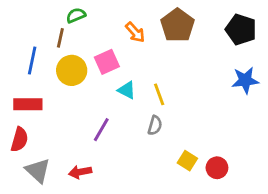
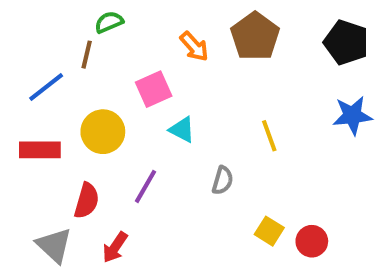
blue line: (32, 61) -> (46, 87), turned 40
yellow circle: (72, 70) -> (103, 132), moved
yellow line: (159, 94) -> (269, 136), moved
red semicircle: (19, 140) -> (87, 201), moved
red arrow: (80, 172) -> (115, 247), turned -45

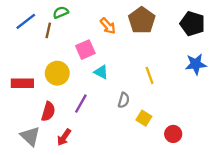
blue line: (46, 87) -> (26, 21), moved
yellow square: (269, 231) -> (144, 118), moved

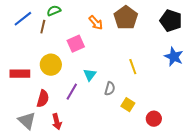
blue star: (196, 64) -> (174, 57), turned 30
cyan triangle: (101, 72) -> (90, 75), moved, turned 40
red arrow: (64, 137) -> (57, 122), turned -49

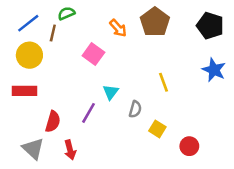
pink square: (76, 44) -> (93, 54), turned -30
yellow circle: (51, 65) -> (29, 55), moved

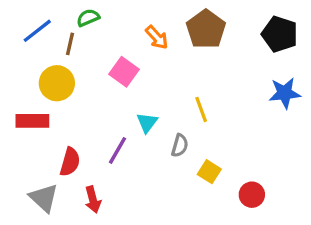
yellow circle: (29, 55) -> (57, 83), moved
blue star: (214, 70) -> (285, 93), turned -30
yellow line: (163, 82) -> (201, 109), moved

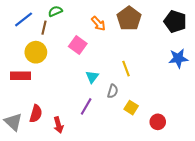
purple line: (118, 150) -> (86, 106), moved
red semicircle: (70, 162) -> (36, 114), moved
gray triangle: (44, 198) -> (13, 122), moved

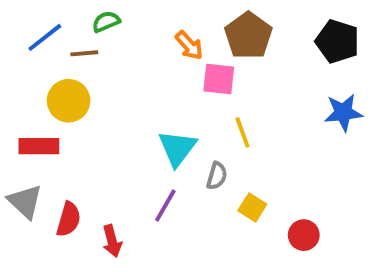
brown line: (44, 28) -> (84, 53), turned 72
pink square: (78, 45) -> (219, 79), moved, turned -30
cyan triangle: (92, 77) -> (177, 148), size x1.5
gray triangle: (13, 122) -> (25, 201), moved

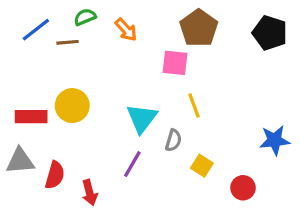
orange arrow: (189, 45) -> (126, 30), moved
yellow circle: (69, 101) -> (72, 106), moved
blue star: (343, 113) -> (275, 140), moved
gray triangle: (25, 201) -> (20, 161), turned -48

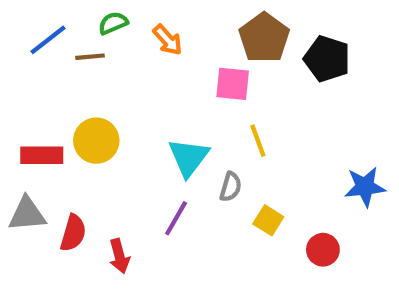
black pentagon: (270, 33) -> (327, 59), moved

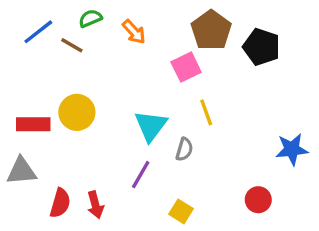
brown line: (90, 57) -> (72, 45), turned 35
pink square: (233, 84) -> (186, 67), turned -32
yellow square: (268, 220) -> (181, 211), moved
red semicircle: (73, 233) -> (60, 203), moved

